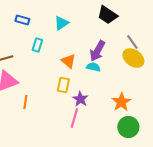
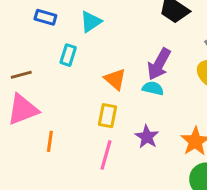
cyan triangle: (61, 23) -> (91, 22), moved
purple star: (80, 99) -> (147, 137), moved
pink line: (74, 118) -> (106, 155), moved

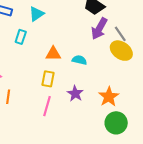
purple arrow: (159, 64) -> (99, 29), moved
orange triangle: (115, 79) -> (53, 54), turned -42

